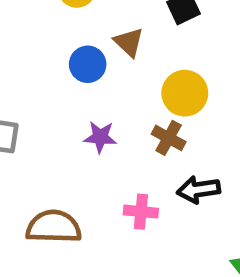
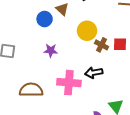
brown cross: (169, 138) -> (101, 45), moved
pink cross: (141, 212) -> (69, 83), size x1.6

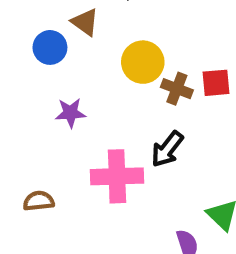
black arrow: (94, 73) -> (167, 149), turned -36
brown semicircle: (31, 90) -> (39, 201), size x0.6

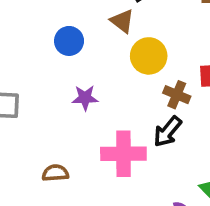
brown triangle: (85, 22) -> (122, 21), moved
brown cross: (177, 89) -> (177, 95), moved

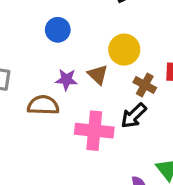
brown triangle: (122, 21) -> (98, 75), moved
brown semicircle: (55, 173) -> (43, 105), moved, size x1.4

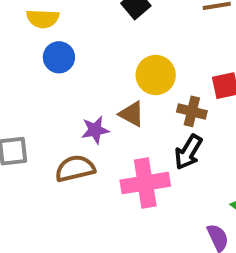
blue circle: (58, 30) -> (59, 57), moved

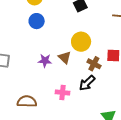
brown semicircle: (75, 168) -> (27, 101), moved
pink cross: (145, 183) -> (62, 93), size x0.6

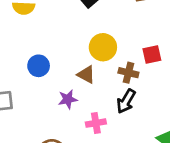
blue circle: (37, 21) -> (39, 66), moved
purple star: (45, 61) -> (68, 99), moved

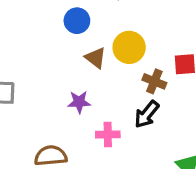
blue circle: (39, 66) -> (77, 21), moved
brown triangle: (86, 75) -> (96, 58), moved

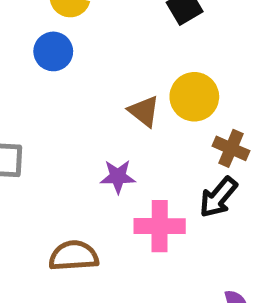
blue circle: (77, 21) -> (53, 51), moved
pink cross: (108, 135) -> (160, 226), size x1.4

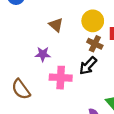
yellow circle: (194, 97) -> (93, 21), moved
brown semicircle: (74, 256) -> (21, 89), turned -125

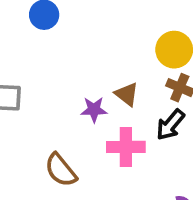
brown triangle: (56, 25) -> (127, 94), moved

